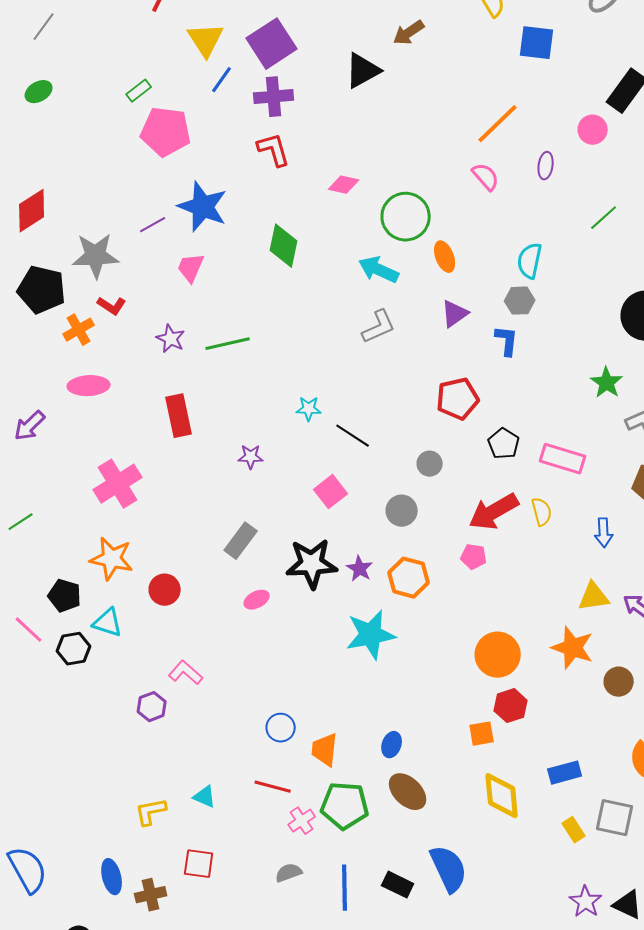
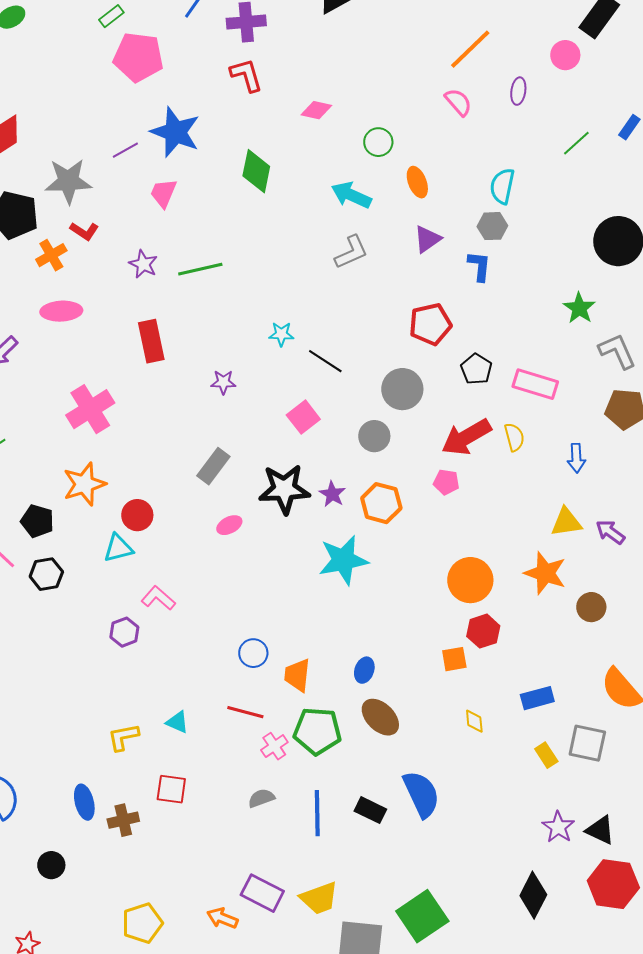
green circle: (406, 217) -> (378, 142), size x0.6
gray circle: (430, 464) -> (402, 389), size x1.6
orange star: (112, 559) -> (84, 484), turned -30
cyan triangle: (108, 623) -> (118, 548), moved, turned -32
yellow diamond: (502, 796) -> (474, 721), size x0.5

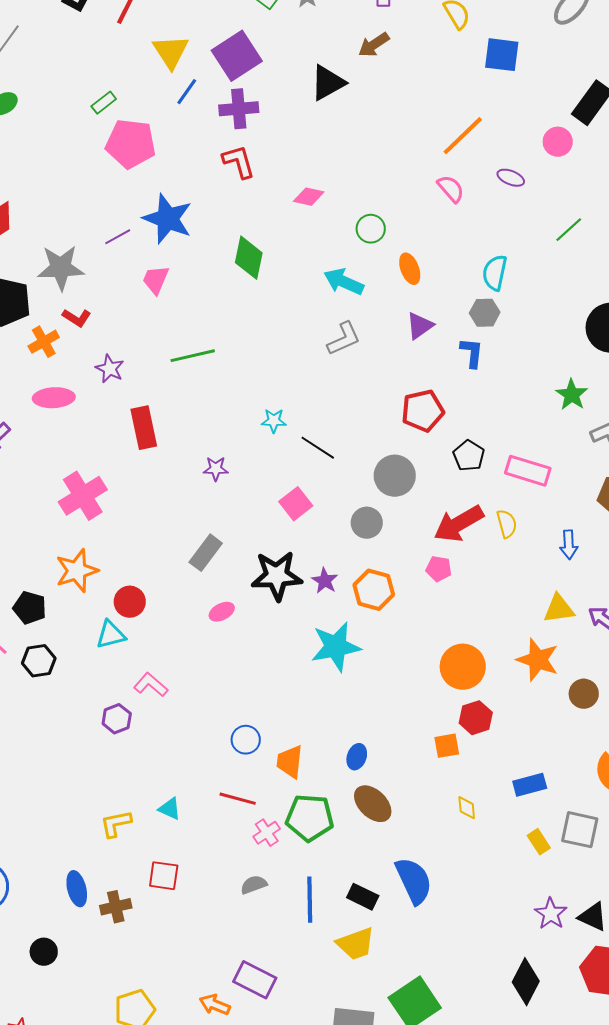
purple ellipse: (518, 91) -> (511, 178), turned -76
purple star: (143, 264) -> (110, 369), moved
yellow trapezoid: (319, 898) -> (356, 944), moved

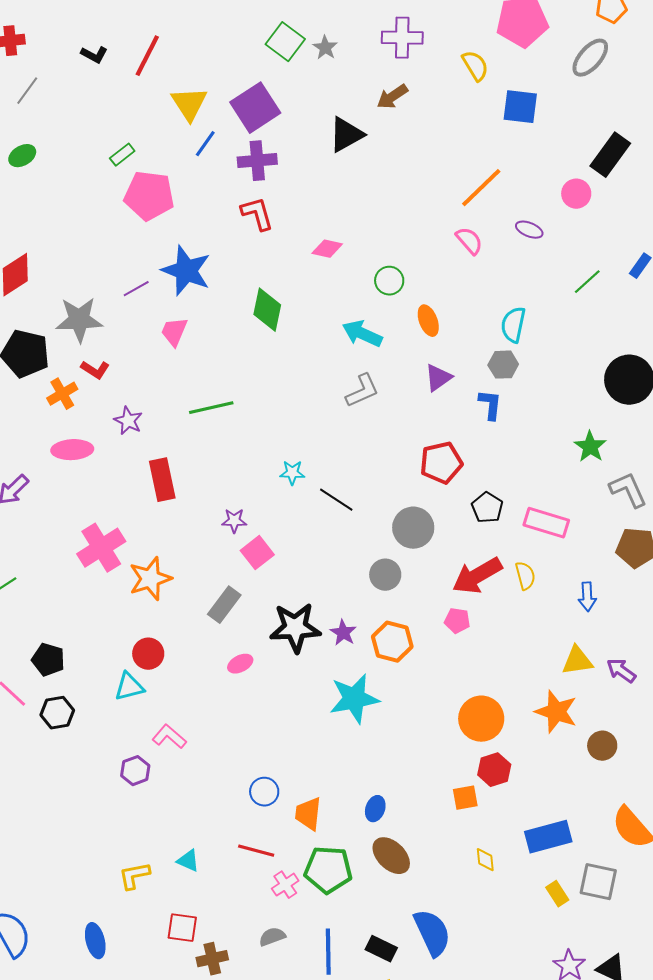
pink square: (296, 504) -> (257, 553), moved
orange star: (77, 571) -> (150, 579), moved
blue rectangle: (530, 785) -> (548, 837), size x1.4
brown cross: (116, 907) -> (212, 959), moved

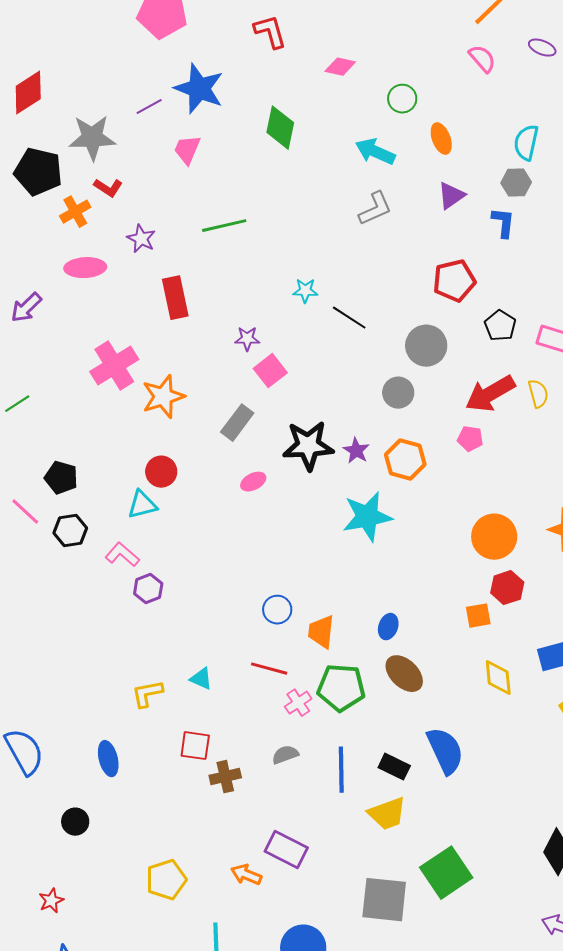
pink L-shape: (169, 737) -> (122, 555), moved
yellow diamond: (485, 860) -> (498, 678), size x1.5

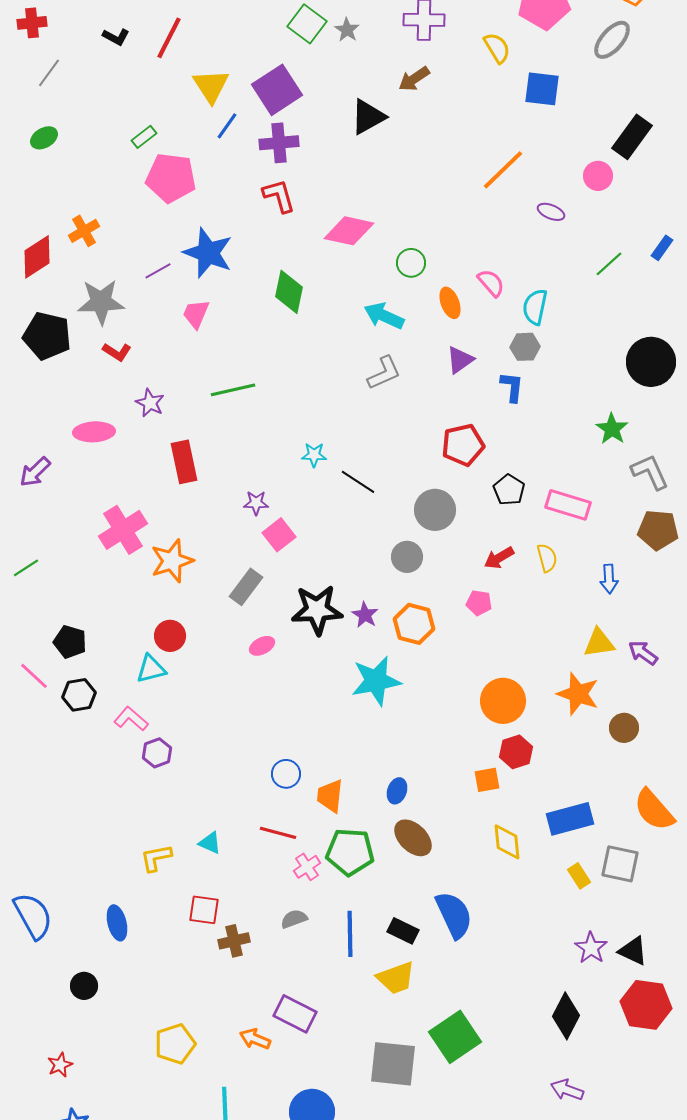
pink semicircle: (482, 59) -> (491, 283), moved
pink diamond: (340, 67) -> (349, 231), size x1.6
orange cross: (75, 212) -> (84, 231), moved
red arrow: (490, 394) -> (499, 558), size x0.6

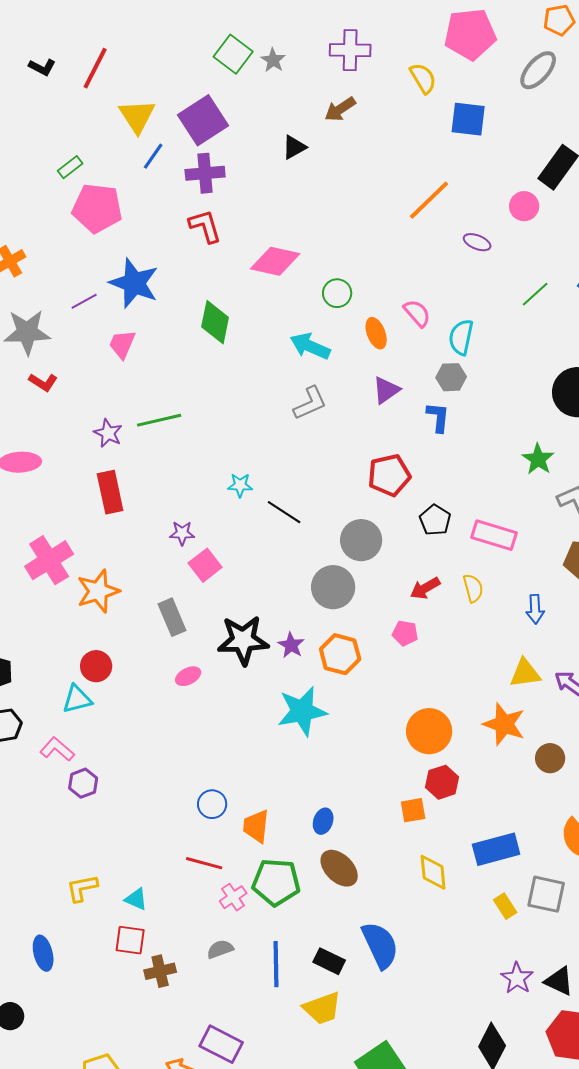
black triangle: (368, 117) -> (294, 147), size x0.7
purple star: (150, 403) -> (108, 433), moved
gray circle: (407, 557) -> (333, 587), size x1.4
gray rectangle: (246, 587) -> (172, 617), turned -60
cyan triangle: (210, 843) -> (136, 899), moved

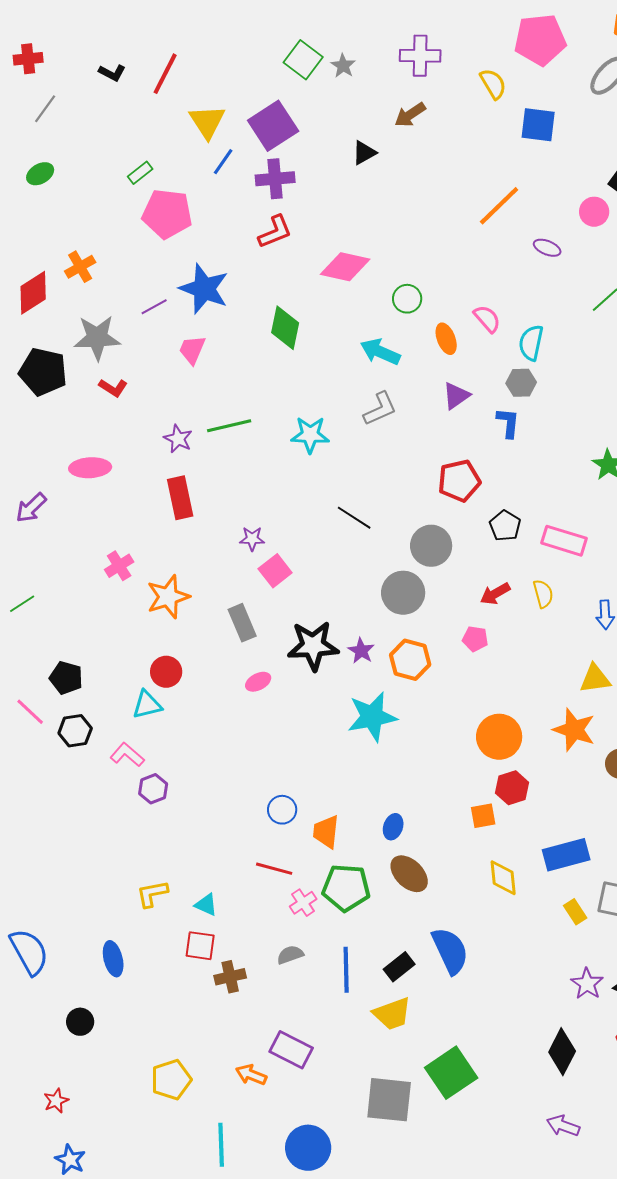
red L-shape: (205, 226) -> (275, 232), turned 84
cyan star: (240, 485) -> (310, 435), moved, size x1.5
pink cross: (49, 560) -> (119, 566), size x0.6
black rectangle: (329, 961) -> (399, 967), turned -64

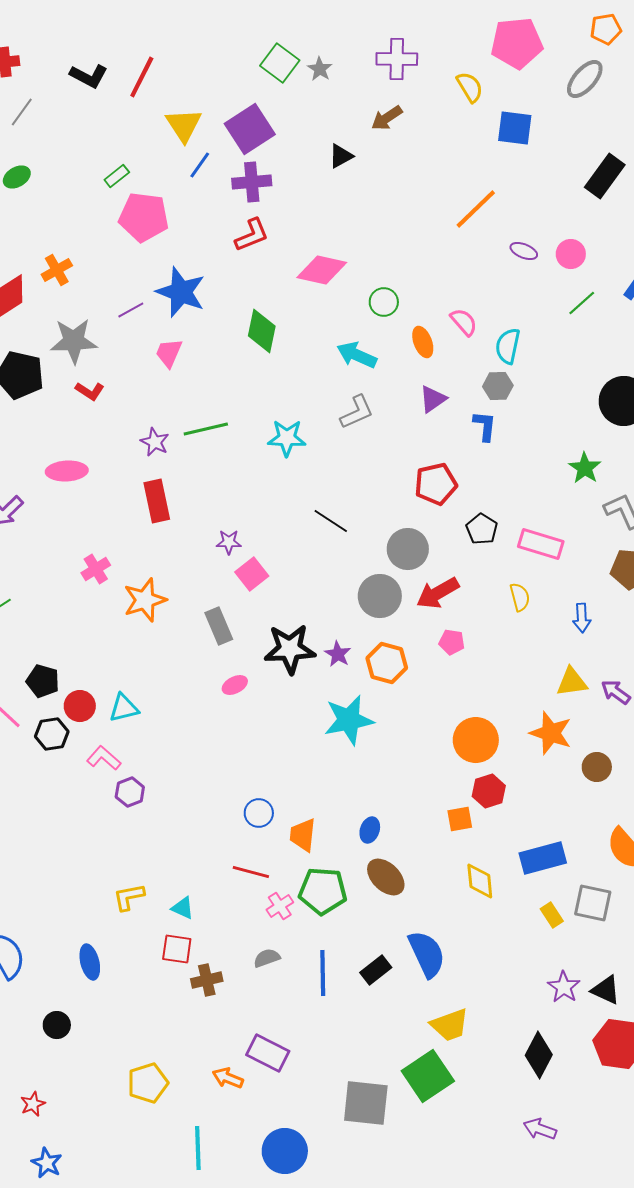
black L-shape: (112, 73) -> (89, 76), size x1.4
pink circle: (594, 212) -> (571, 254), moved
red arrow: (495, 594) -> (438, 593), moved, size x1.4
red circle: (166, 672) -> (80, 706), moved
yellow trapezoid: (392, 1014) -> (450, 1025), moved

